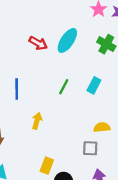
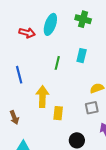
yellow arrow: (37, 121) -> (42, 97), size x1.5
yellow rectangle: (47, 166) -> (58, 113), moved

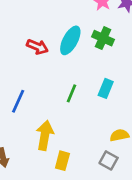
green cross: (83, 19) -> (103, 38), moved
blue line: (19, 75) -> (18, 101), turned 30
gray square: (92, 108) -> (109, 160), turned 32

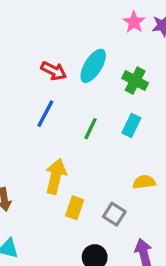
green cross: (103, 38) -> (135, 81), moved
blue line: (18, 101) -> (45, 114), moved
gray square: (109, 160) -> (114, 214), moved

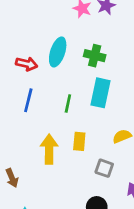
cyan rectangle: (131, 125) -> (100, 93), size x1.5
yellow rectangle: (75, 208) -> (79, 141), moved

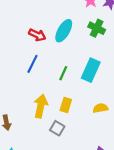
green cross: (95, 56) -> (97, 28), moved
gray square: (104, 168) -> (57, 128), moved

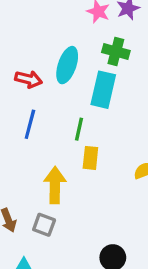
cyan rectangle: (91, 70) -> (103, 90), moved
yellow rectangle: (66, 105) -> (90, 158), moved
gray square: (57, 128) -> (44, 225), moved

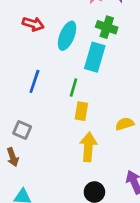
red arrow: (28, 79) -> (33, 24), moved
yellow arrow: (55, 185) -> (88, 147), moved
gray square: (44, 225) -> (22, 130), moved

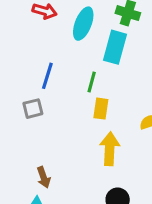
gray square: (22, 130) -> (33, 109), moved, turned -36
brown arrow: (13, 157) -> (44, 177), moved

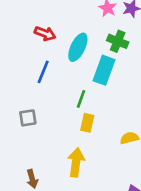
blue line: (47, 76) -> (43, 72), moved
yellow arrow: (110, 149) -> (76, 162), moved

